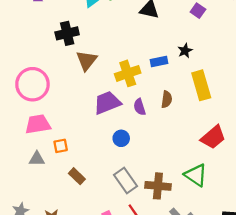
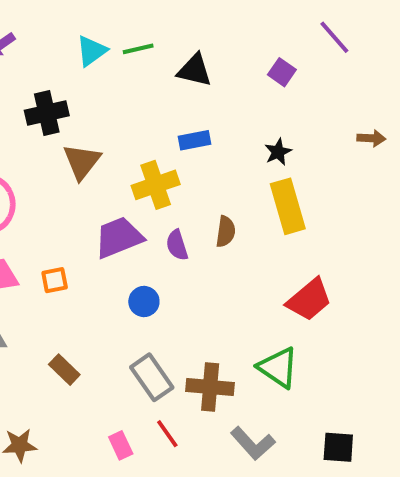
black star: (185, 51) -> (278, 152), moved
blue rectangle: (159, 62) -> (194, 140), moved
orange square: (61, 146) -> (55, 280), moved

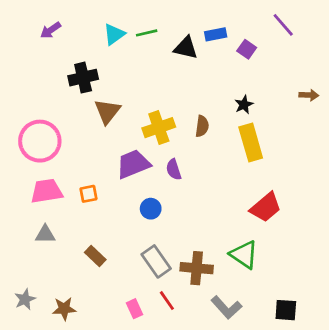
blue rectangle: (194, 140) -> (216, 34), moved
brown semicircle: (226, 232) -> (202, 126), moved

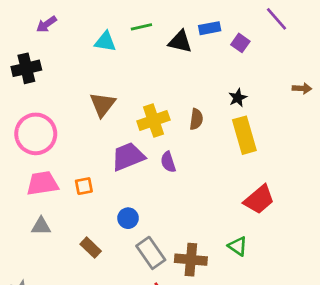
cyan triangle: (114, 34) -> (105, 42), moved, turned 45
black cross: (83, 78) -> (26, 68), moved
blue circle: (151, 209) -> (128, 218), moved
green triangle: (244, 255) -> (238, 246), size x0.7

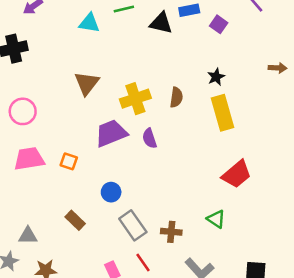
pink circle: (36, 134) -> (23, 111), size x0.7
orange square: (84, 186) -> (69, 161), turned 30
gray triangle: (41, 226) -> (28, 236), moved
brown cross: (191, 260) -> (171, 232), size x0.7

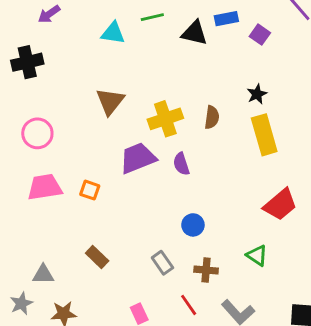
blue circle: (111, 192) -> (193, 225), moved
gray rectangle: (133, 225) -> (162, 263), size x0.7
red line: (143, 263) -> (189, 305), moved

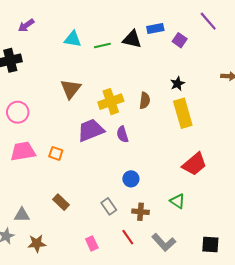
green line: (152, 17) -> (102, 46), moved

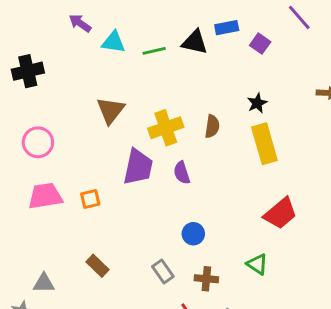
purple arrow: (26, 25) -> (80, 23), moved, turned 70
purple trapezoid: (91, 130) -> (138, 167), turned 124
orange square: (56, 153) -> (90, 199), turned -32

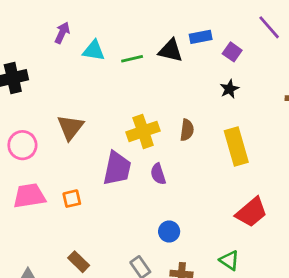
purple arrow: (80, 23) -> (62, 33), turned 80
black star: (257, 103) -> (229, 89), moved
brown triangle: (111, 110) -> (70, 127), moved

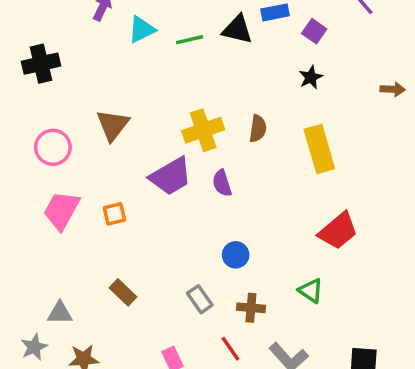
cyan triangle: (94, 51) -> (142, 29), turned -35
purple trapezoid: (117, 168) -> (171, 176), turned 48
pink trapezoid: (29, 196) -> (61, 210), turned -52

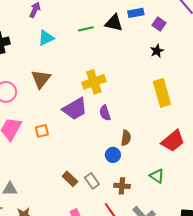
cyan triangle: (142, 29) -> (46, 38), moved
brown semicircle: (258, 128) -> (126, 138), moved
brown rectangle: (123, 292) -> (70, 179), moved

